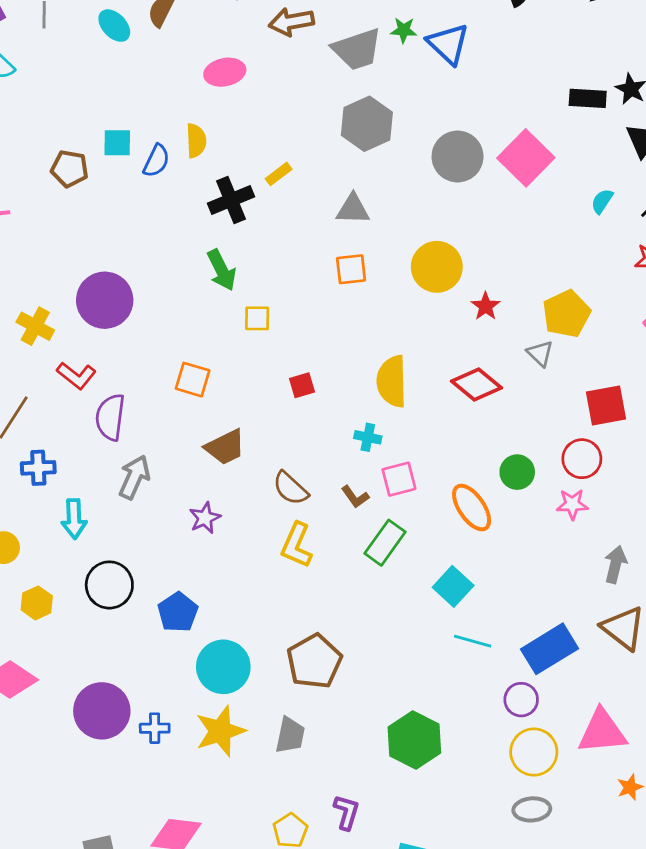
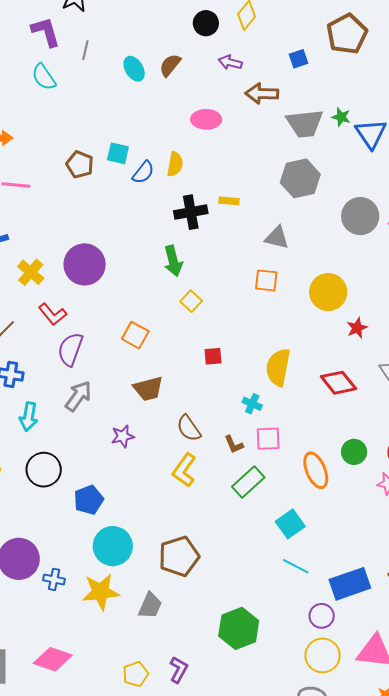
yellow rectangle: (279, 174) -> (229, 201), turned 30
yellow square: (257, 318) -> (191, 301), turned 30

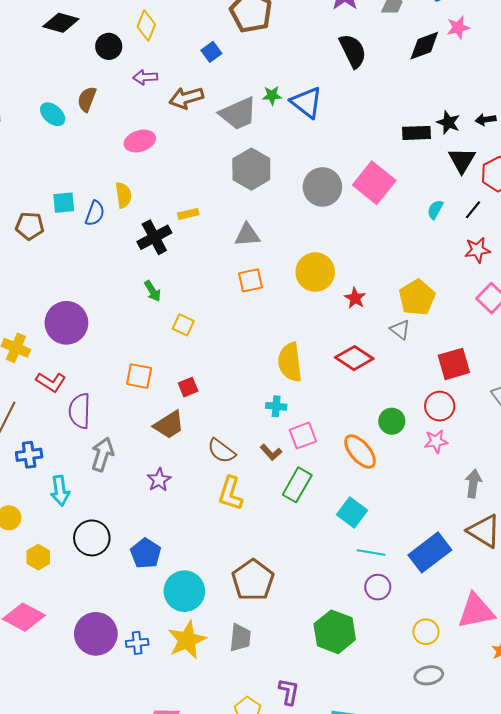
green arrow: (173, 261) -> (153, 291), size x0.7
red square: (213, 356) -> (188, 387), moved
purple circle: (322, 616) -> (378, 587), moved
yellow circle: (323, 655) -> (426, 632), size x0.7

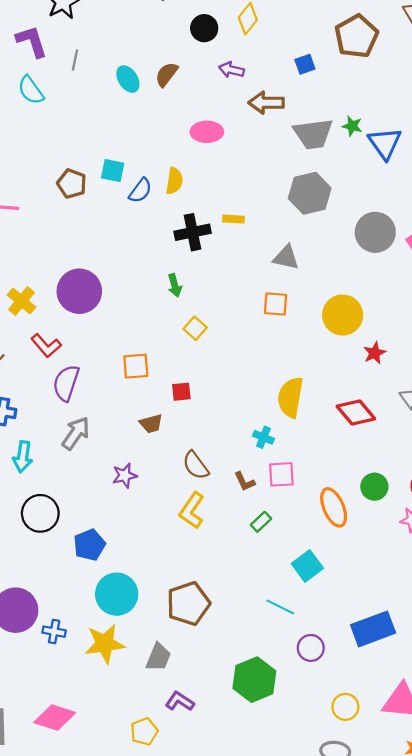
orange square: (139, 376) -> (136, 366), turned -32
brown trapezoid: (169, 425) -> (151, 424), size x0.7
green rectangle: (297, 485) -> (261, 522), size x0.6
cyan line: (371, 553) -> (280, 607), moved
purple L-shape: (289, 692) -> (180, 701), moved, turned -84

